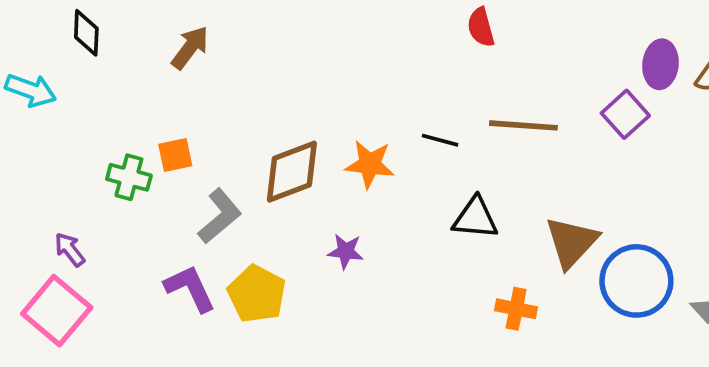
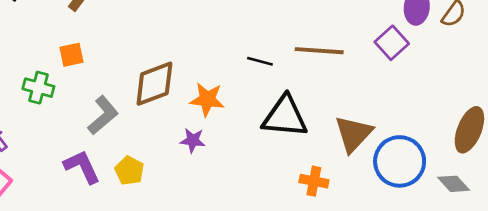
orange square: (175, 155) -> (71, 55), moved
orange star: (370, 164) -> (207, 99), moved
black triangle: (475, 218) -> (285, 117), size x1.4
yellow pentagon: (257, 294) -> (129, 171), size x0.7

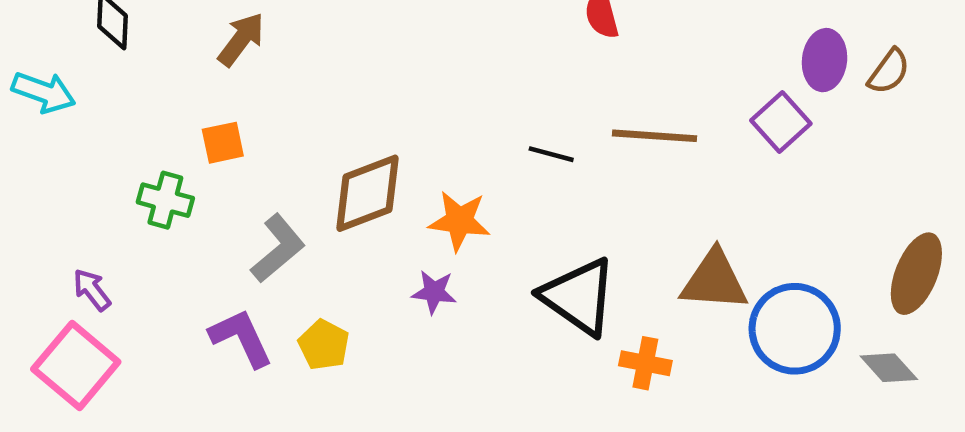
black triangle: (285, 117) -> (579, 297), moved, turned 30
brown triangle: (353, 134) -> (714, 281), turned 51

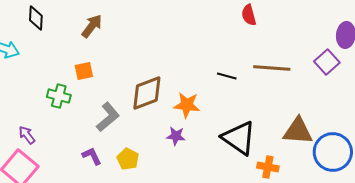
purple L-shape: (241, 338) -> (92, 156), size x0.7

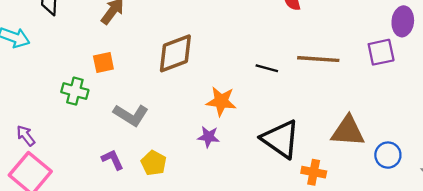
purple square: (327, 62) -> (381, 52), turned 30
brown diamond: (147, 93) -> (175, 53), moved
gray L-shape: (108, 117) -> (131, 115), turned 72
purple arrow: (27, 135) -> (26, 136), moved
blue circle: (333, 152) -> (388, 155), size x0.6

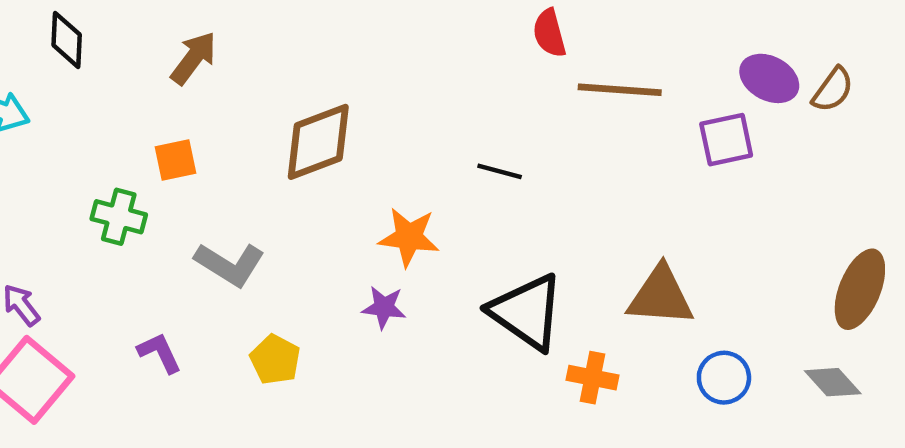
purple ellipse: (403, 21) -> (769, 78), turned -68
brown line: (318, 59) -> (620, 90), moved
blue circle: (388, 155) -> (724, 378), moved
purple L-shape: (113, 160) -> (160, 353), moved

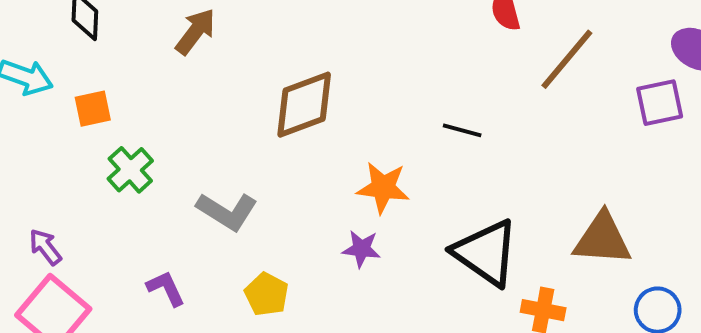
brown line: (620, 90) -> (567, 59), turned -54
orange square: (175, 160) -> (93, 109), moved
green cross: (119, 217) -> (130, 170), turned 33

